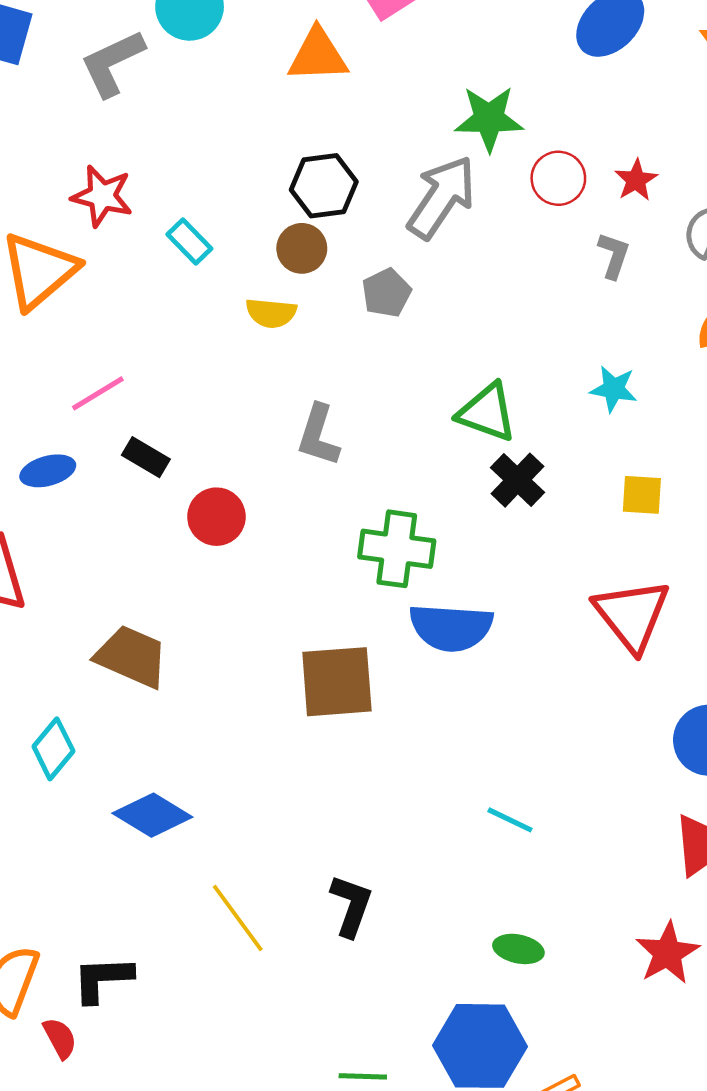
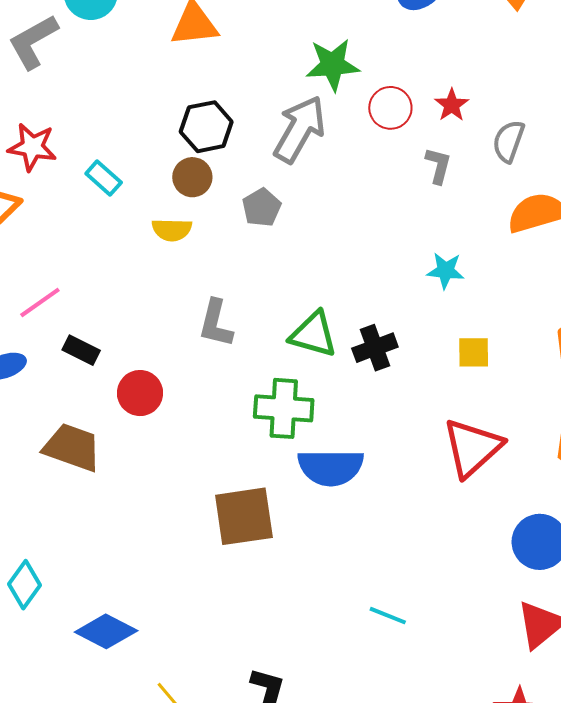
green triangle: (487, 412) -> (313, 334), moved
black cross: (517, 480) -> (375, 348), turned 30
red triangle: (632, 615) -> (472, 448), turned 30
brown trapezoid: (132, 656) -> (72, 447), moved

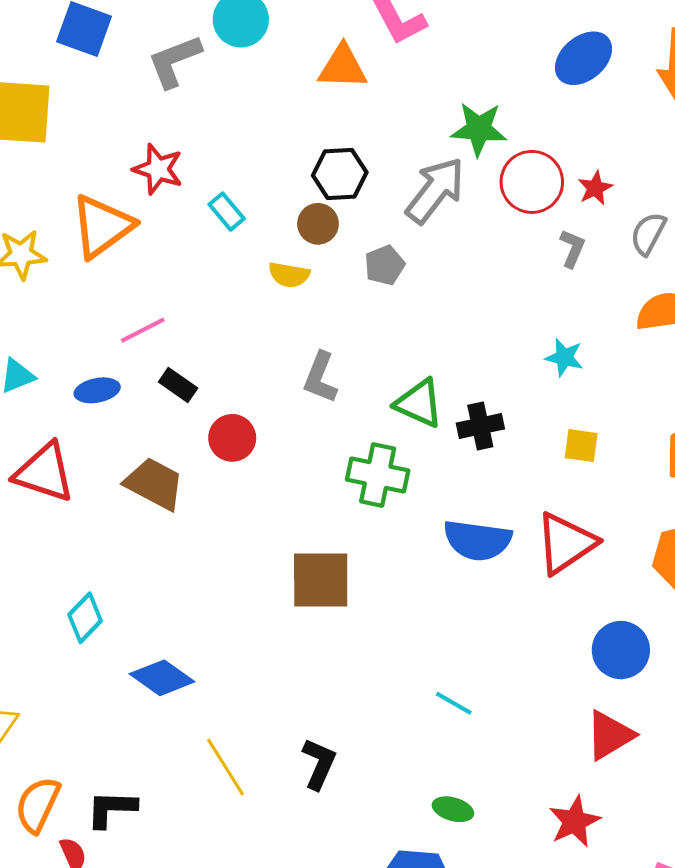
red circle: (390, 108) -> (532, 182), size x1.4
blue semicircle: (331, 467) -> (477, 540), moved

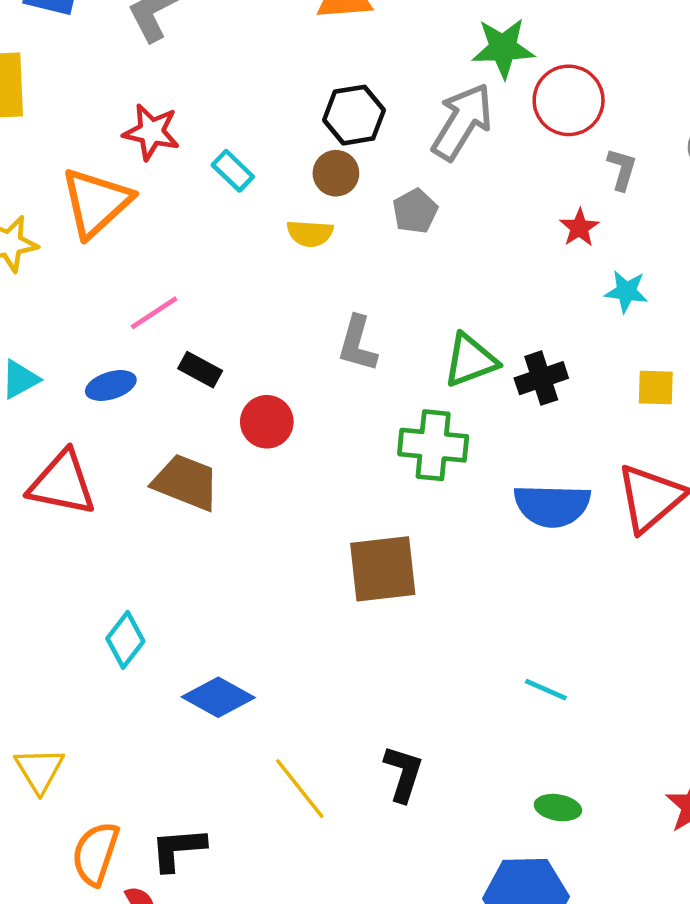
red star: (595, 188) -> (579, 228), moved
green triangle: (419, 403) -> (470, 360), turned -38

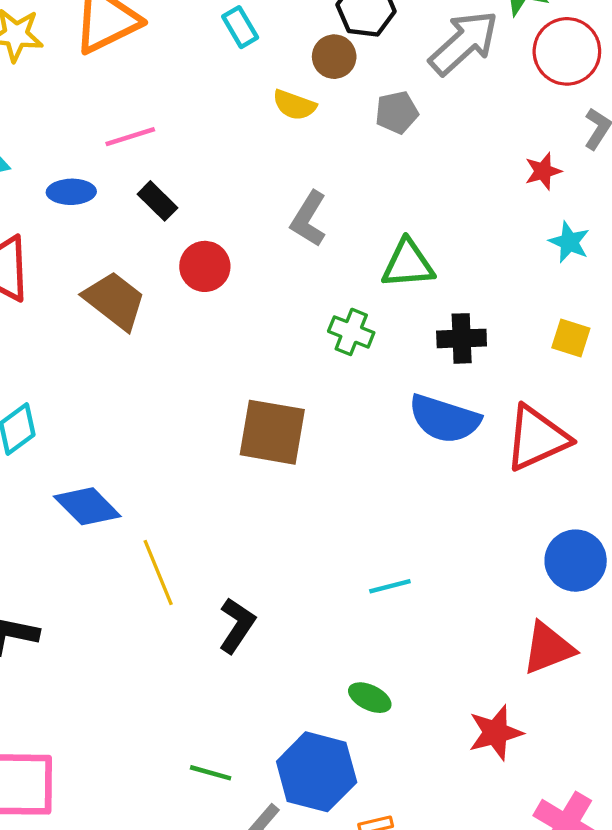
black cross: (541, 378) -> (462, 338), moved
green cross: (433, 445) -> (351, 332), size x0.7
cyan line: (546, 690) -> (390, 586), turned -54
yellow line: (300, 789) -> (158, 573), moved

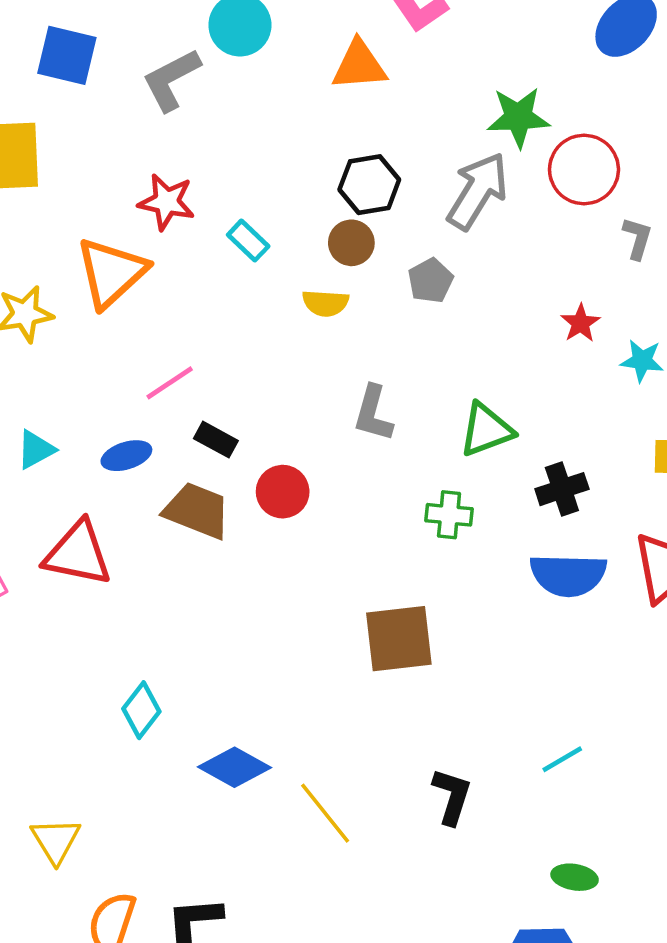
red star: (543, 171) -> (580, 323), moved
brown trapezoid: (115, 301) -> (197, 511), moved
black L-shape: (237, 625) -> (452, 796), moved

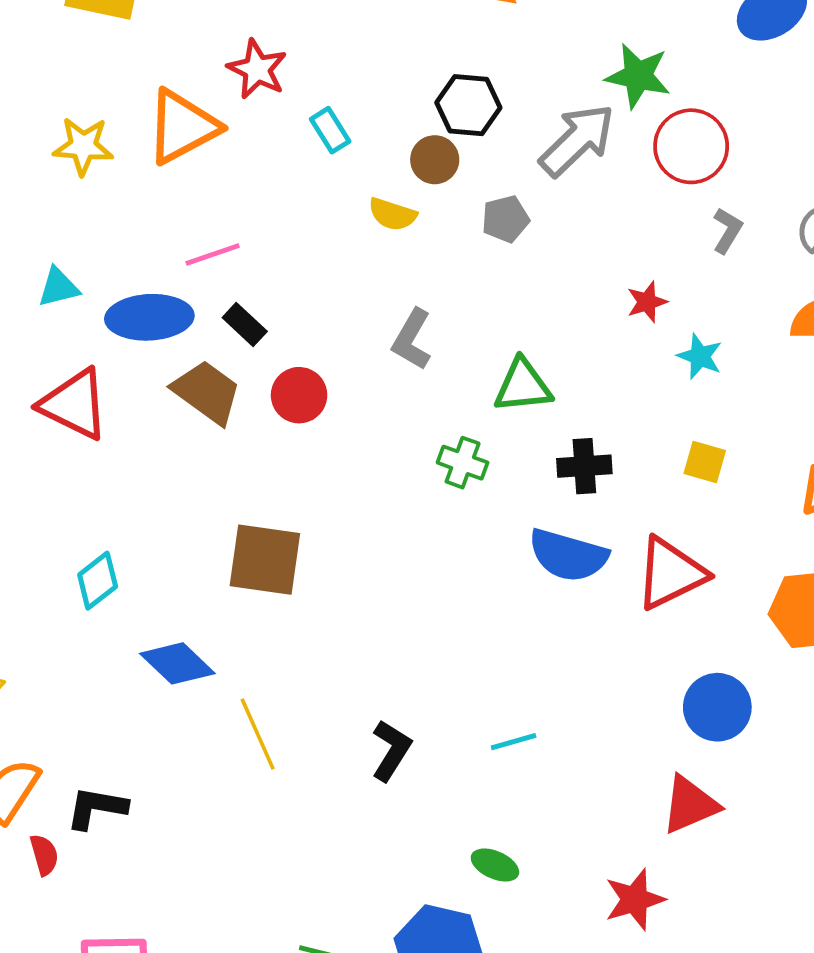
blue ellipse: (126, 456) -> (149, 317), size x1.6
brown square: (399, 639) -> (265, 560), moved

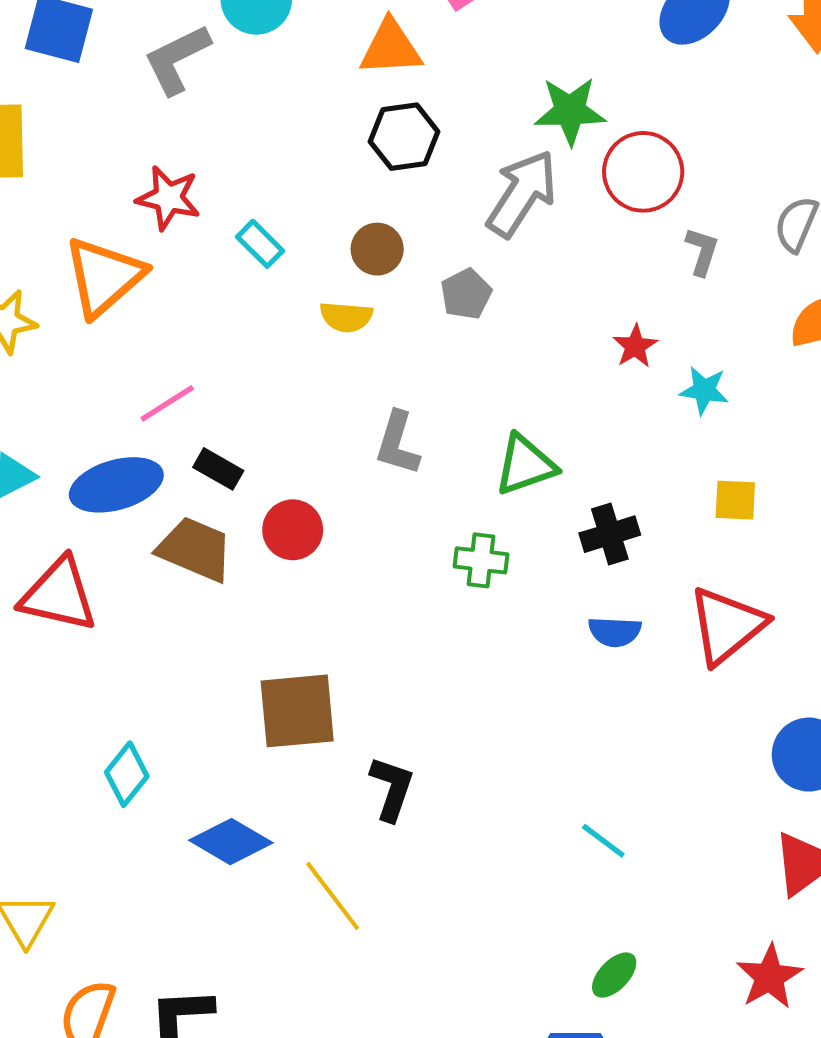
black hexagon: (468, 105) -> (404, 137), moved
blue semicircle: (568, 555) -> (615, 632), size x0.6
cyan line: (514, 742) -> (603, 841), turned 66
black L-shape: (391, 750) -> (392, 788), moved
green ellipse: (495, 865) -> (614, 975), turned -57

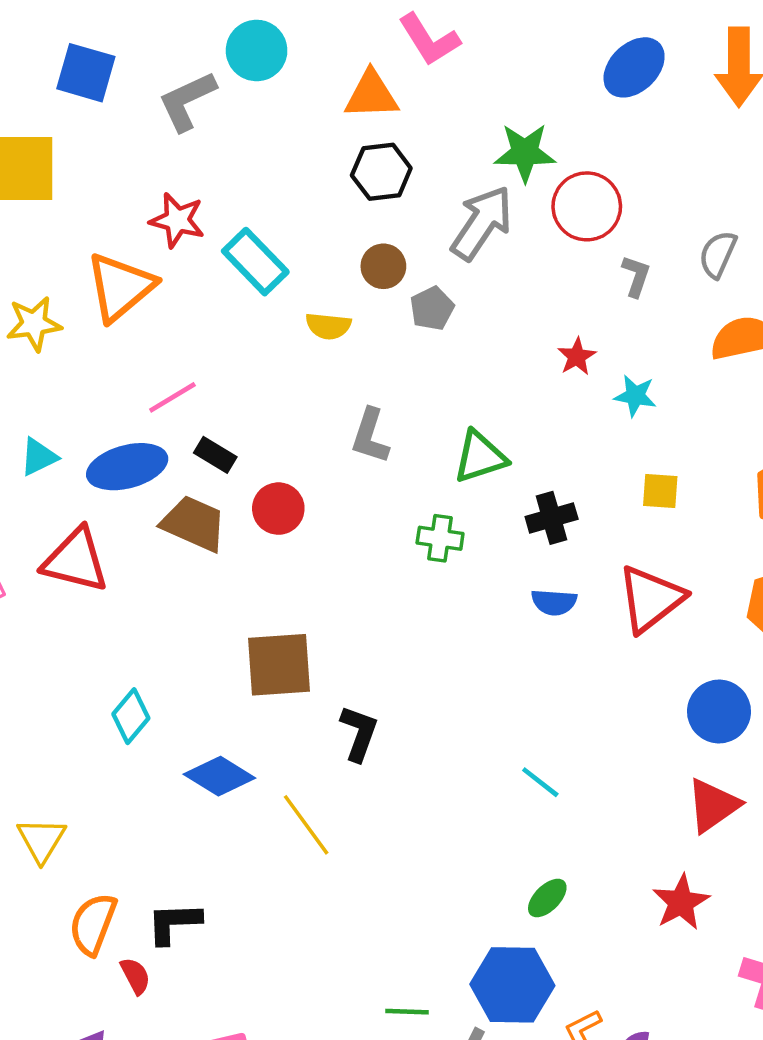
cyan rectangle: (260, 244) -> (255, 262), size x1.6
brown circle: (377, 249) -> (383, 266), moved

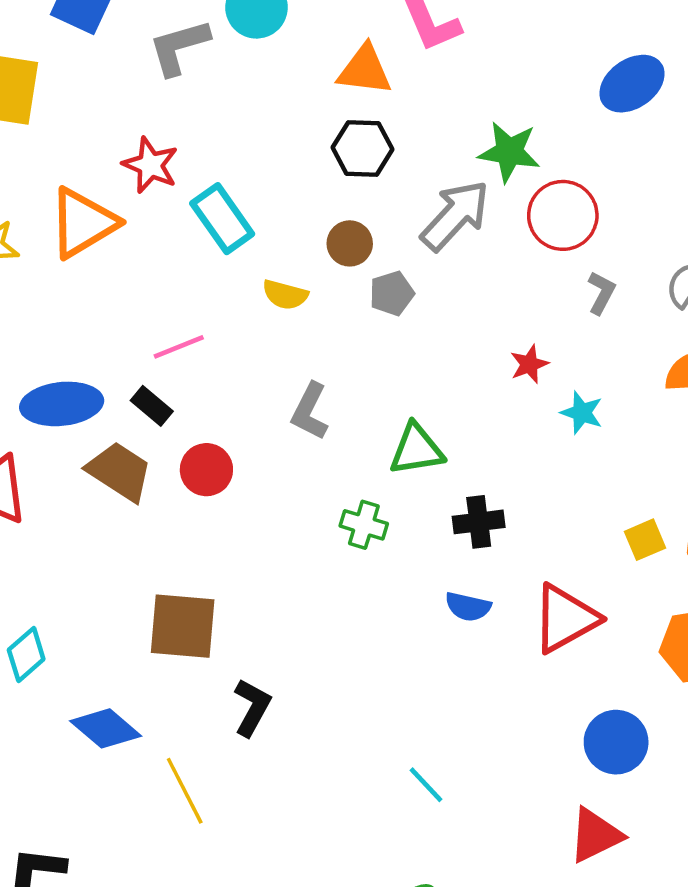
pink line: (172, 397) -> (179, 347), moved
yellow square: (660, 491) -> (645, 540), moved, turned -36

